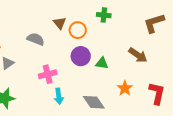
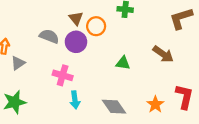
purple circle: (81, 56) -> (76, 42), moved
pink cross: (48, 74) -> (63, 75), turned 30
orange star: (125, 88) -> (155, 104), moved

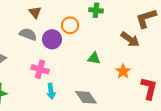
brown triangle: (76, 18) -> (35, 12), moved
brown arrow: (163, 54) -> (130, 39), moved
orange star: (155, 104) -> (123, 71), moved

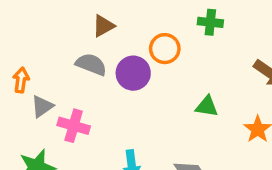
brown triangle: (35, 12) -> (103, 26), turned 40
pink cross: (40, 69) -> (74, 126), moved

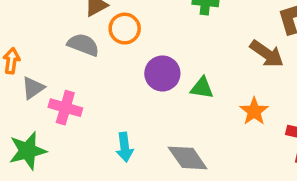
orange circle: (165, 49) -> (125, 29), moved
purple circle: (133, 73) -> (162, 73), moved

